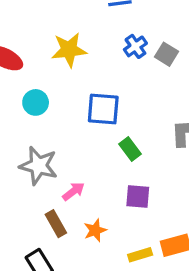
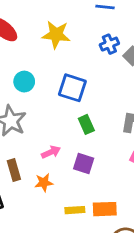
cyan circle: (36, 102) -> (24, 82), moved
pink arrow: (74, 191) -> (51, 152), moved

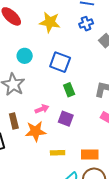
blue cross: (109, 44) -> (86, 24), moved
orange star: (44, 183) -> (36, 131), size x1.5
orange rectangle: (105, 209) -> (90, 155), moved

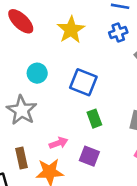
yellow star: (50, 22) -> (71, 30), turned 30

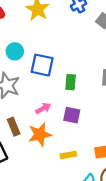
blue square: (83, 82) -> (42, 65), moved
green rectangle: (94, 119) -> (71, 82), turned 35

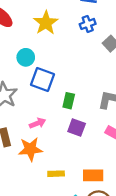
cyan circle: (15, 51) -> (26, 57), moved
purple square: (72, 115) -> (77, 128), moved

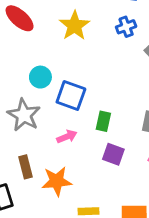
cyan circle: (26, 57) -> (40, 77), moved
pink arrow: (38, 123) -> (67, 137), moved

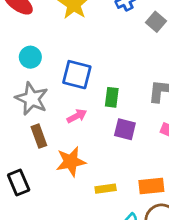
cyan circle: (40, 77) -> (30, 57), moved
brown rectangle: (26, 167) -> (39, 136), moved

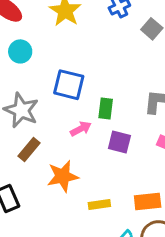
cyan circle: (30, 57) -> (20, 51), moved
pink arrow: (77, 116) -> (81, 129), moved
brown rectangle: (39, 136) -> (29, 150), turned 60

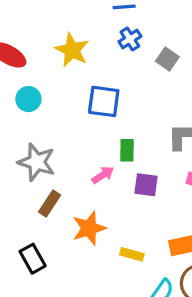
blue square: (69, 85) -> (104, 101), moved
yellow rectangle: (99, 204) -> (132, 254), turned 30

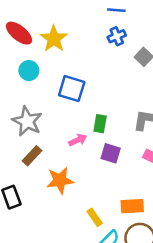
yellow star: (72, 50) -> (54, 39), moved
blue square: (104, 101) -> (72, 89), moved
yellow rectangle: (132, 254) -> (95, 217), moved, turned 30

